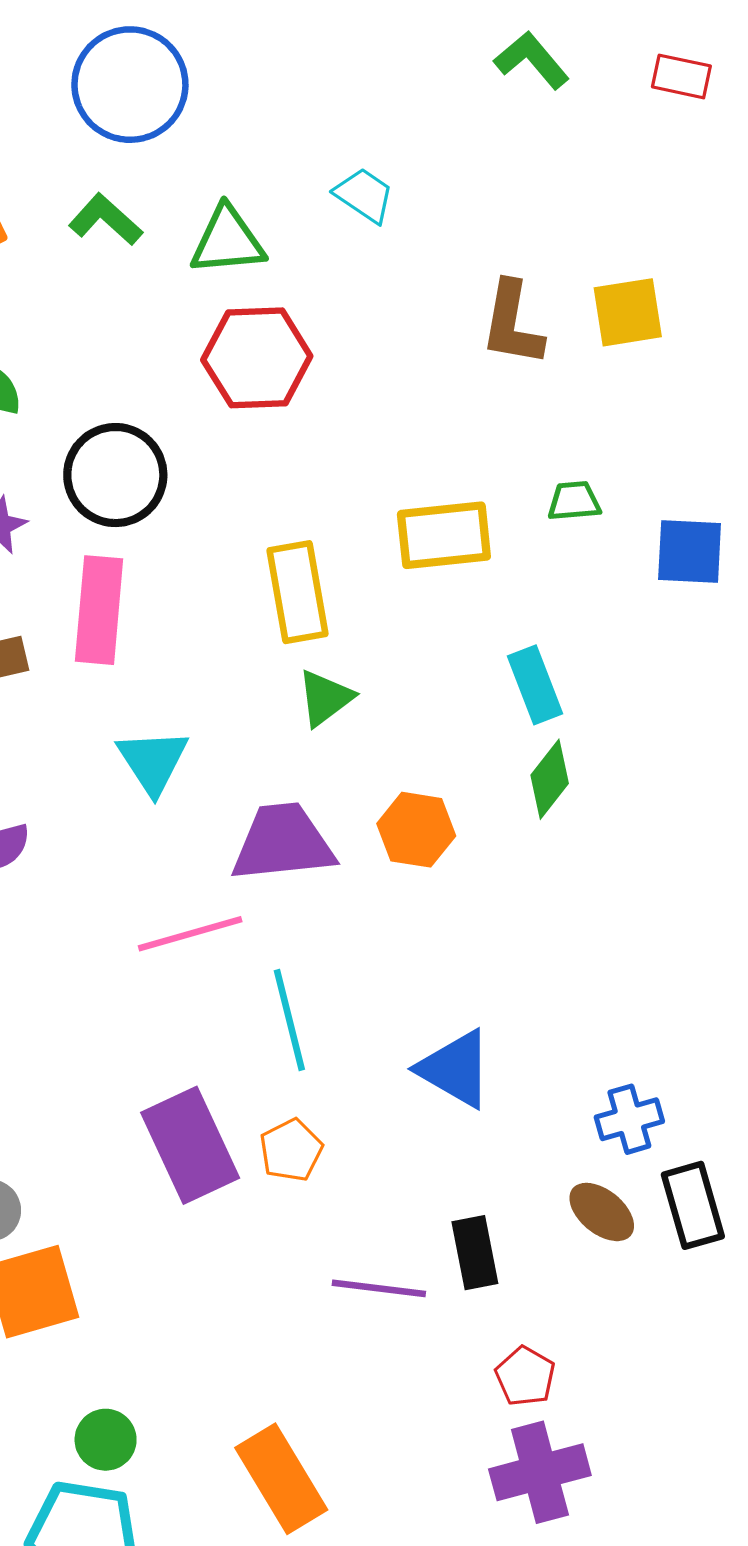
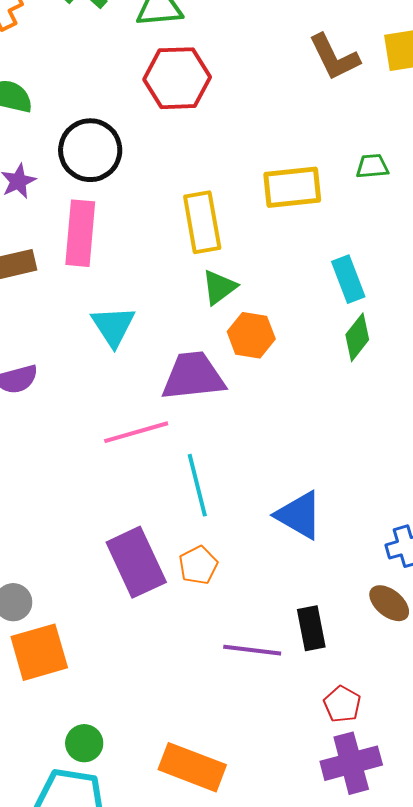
brown L-shape: (512, 324) -> (334, 57), turned -36
orange hexagon: (416, 830) -> (251, 335), moved
orange rectangle: (281, 1479) -> (192, 767), turned -38

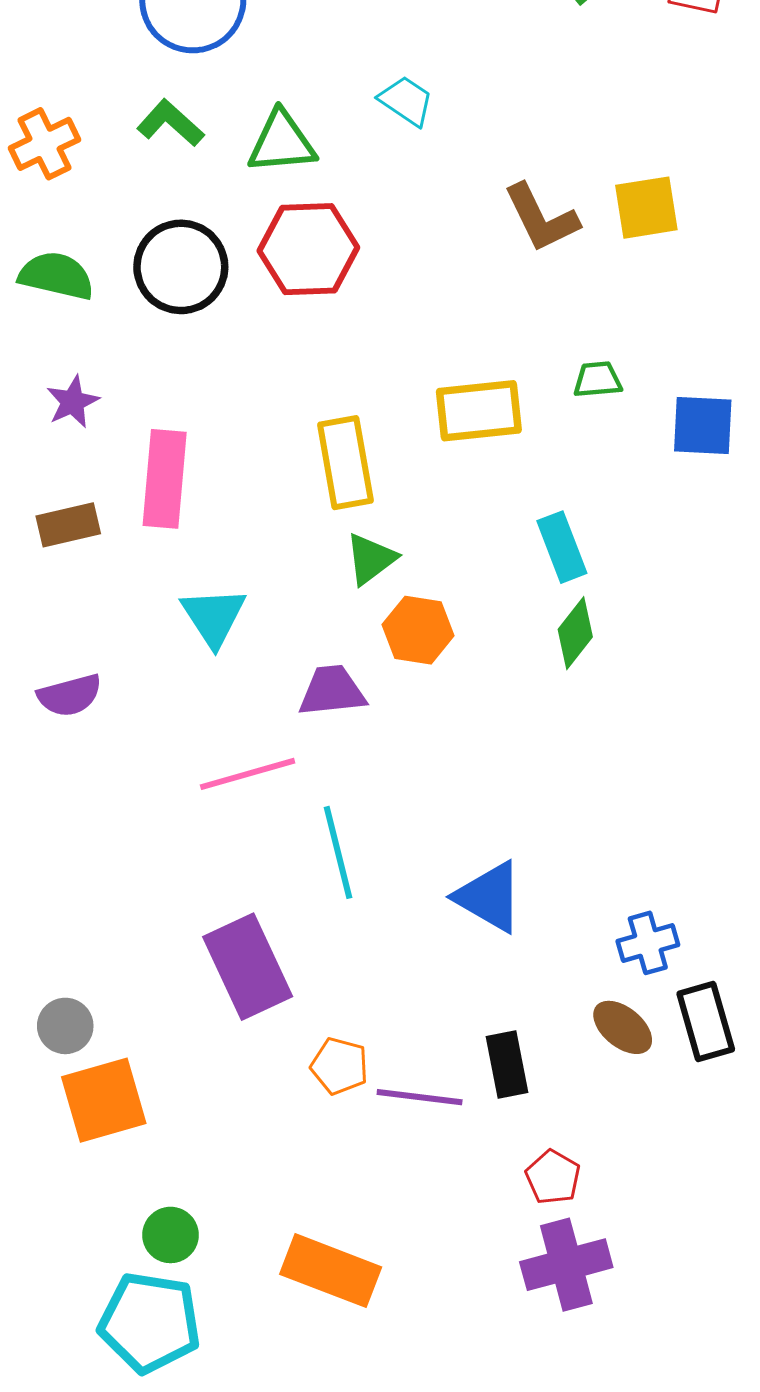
black circle: (90, 150) -> (181, 267), moved
purple trapezoid: (193, 376) -> (332, 691), size x0.7
orange pentagon: (198, 565) -> (339, 1066), moved, turned -30

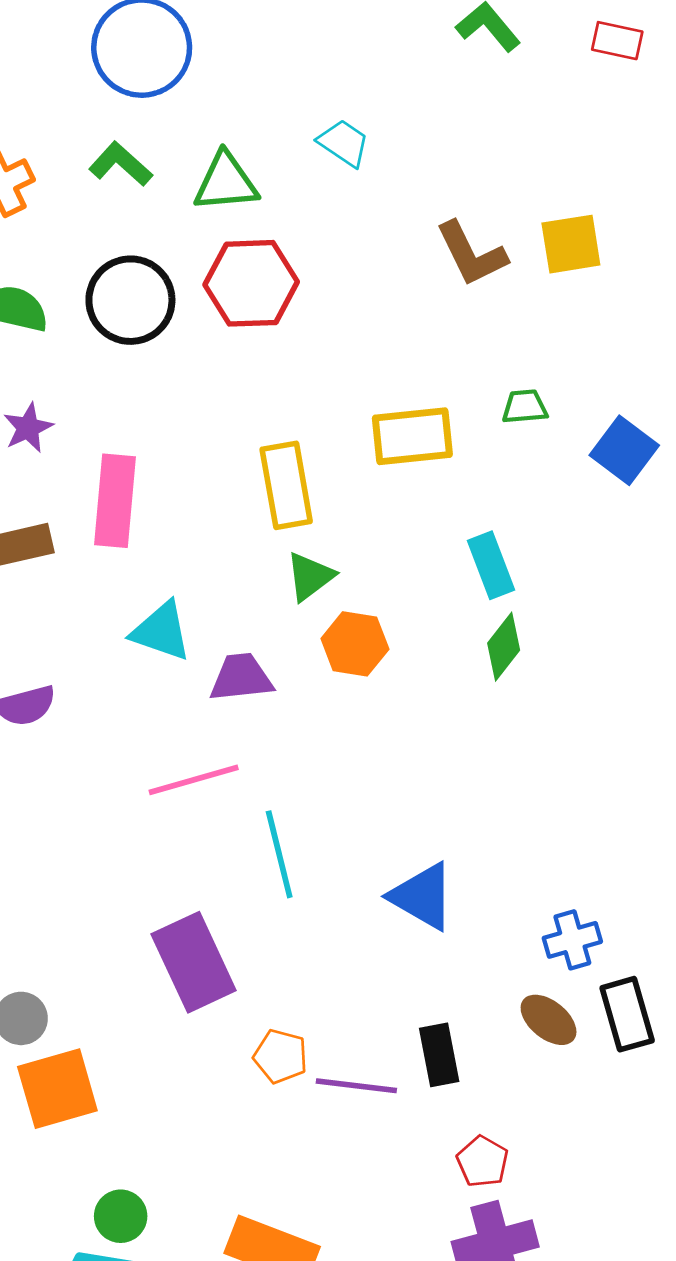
blue square: (703, 426) -> (624, 450), turned 34
cyan triangle: (213, 617) -> (161, 631), turned -38
purple trapezoid: (332, 691) -> (241, 678), moved

